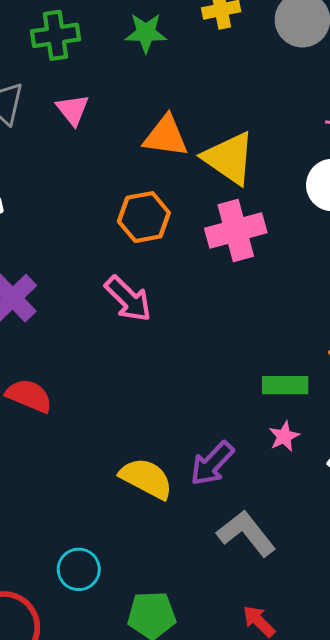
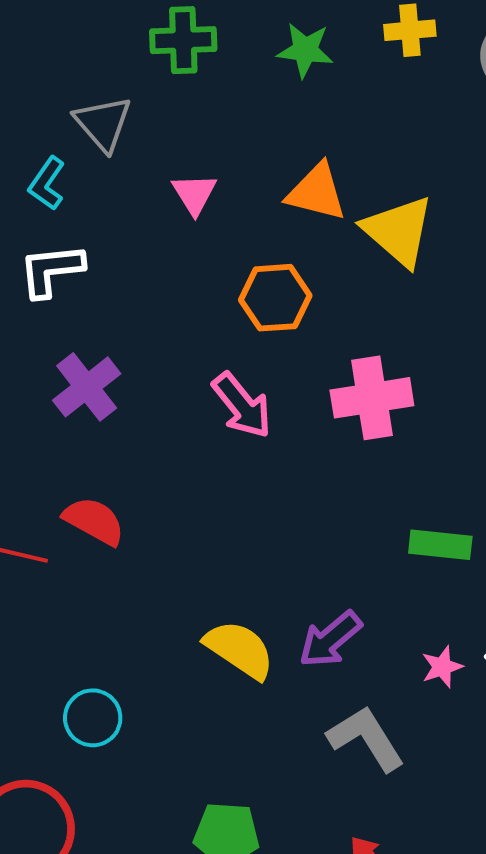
pink triangle: (73, 110) -> (194, 194), moved
pink cross: (236, 230) -> (372, 398), moved
pink star: (284, 436) -> (442, 667), moved
cyan circle: (79, 569) -> (93, 718), moved

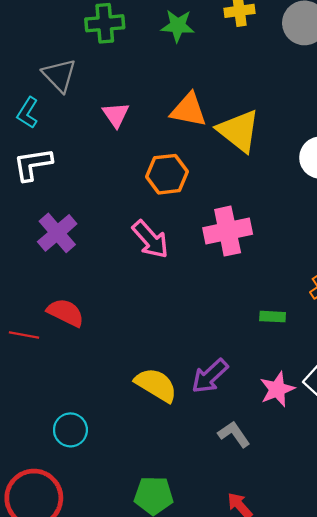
green rectangle: (440, 545) -> (273, 317), size x0.7
pink star: (442, 667) -> (277, 389), size x1.4
gray L-shape: (366, 738) -> (234, 434), size x0.7

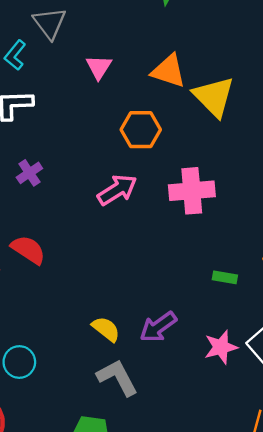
purple cross: (57, 233) -> (29, 173), size x0.7
pink arrow: (150, 239) -> (117, 190), turned -87
yellow semicircle: (156, 385) -> (106, 329), size x0.7
gray L-shape: (234, 434) -> (117, 378), moved, size x1.4

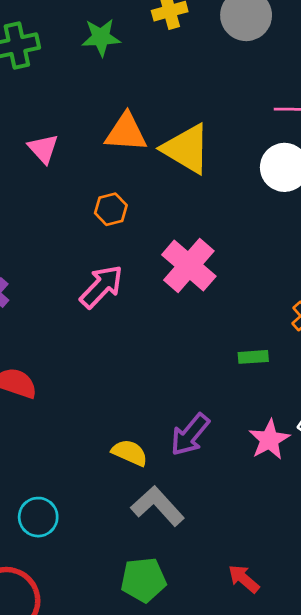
orange hexagon: (141, 130) -> (111, 209), size x0.7
pink cross: (192, 191) -> (189, 265), turned -30

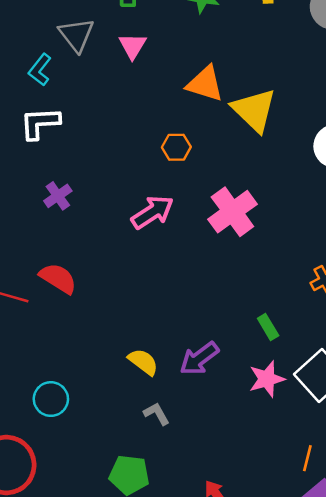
pink triangle: (43, 149) -> (133, 46), moved
green rectangle: (253, 357) -> (268, 327), moved, turned 50
gray L-shape: (158, 506) -> (157, 414), size x0.6

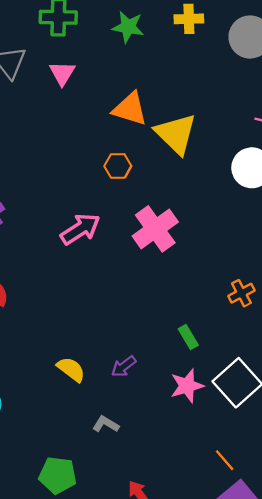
orange hexagon: (176, 147) -> (118, 166), moved
purple arrow: (199, 358) -> (124, 366), size x0.7
gray L-shape: (157, 414) -> (106, 424), moved, turned -30
orange line: (307, 458) -> (225, 460), turned -55

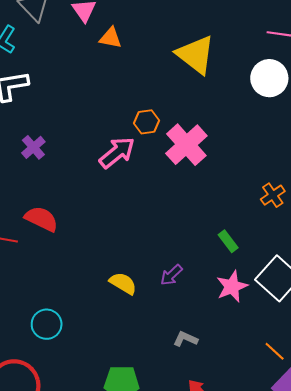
orange triangle: (130, 109) -> (110, 38), moved, size x0.7
orange hexagon: (118, 166) -> (146, 122), moved
gray L-shape: (106, 424) -> (185, 339), moved

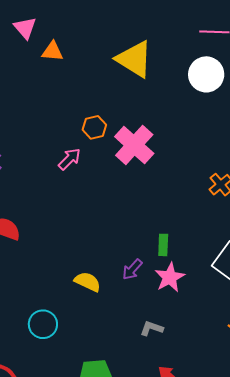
pink arrow: (117, 153) -> (69, 159), size x0.7
green rectangle: (228, 241) -> (163, 245), moved, turned 45
pink star: (232, 286) -> (170, 277), moved
cyan circle: (47, 324) -> (43, 324), moved

